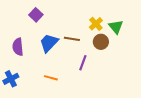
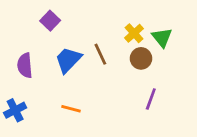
brown line: (72, 39) -> (100, 54), turned 56
purple line: (83, 63) -> (151, 99), moved

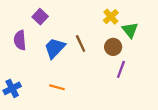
yellow cross: (134, 33) -> (111, 17), moved
purple semicircle: (25, 65) -> (20, 40), moved
purple line: (151, 99) -> (121, 69), moved

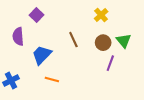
green triangle: (130, 30) -> (124, 41), moved
blue trapezoid: (55, 48) -> (42, 55), moved

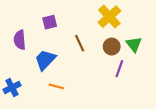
purple square: (37, 15) -> (50, 22), moved, turned 32
yellow cross: (101, 15) -> (109, 17), size x1.5

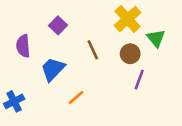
purple square: (50, 22) -> (58, 25), turned -32
green triangle: (134, 44) -> (156, 38), moved
orange line: (56, 86) -> (76, 98), moved, turned -56

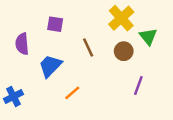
purple square: (58, 25) -> (55, 24), turned -35
purple line: (139, 80) -> (138, 85), moved

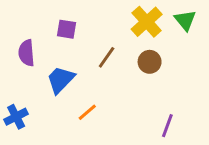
green triangle: (148, 36) -> (185, 20), moved
brown line: (88, 48) -> (107, 57), turned 60
purple line: (138, 85) -> (167, 126), moved

